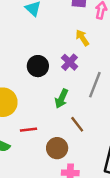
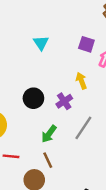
brown line: (77, 124) -> (48, 160), moved

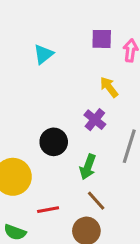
cyan triangle: (41, 43) -> (43, 54), turned 42
black circle: (33, 98) -> (54, 142), moved

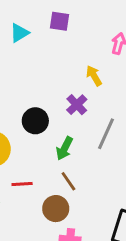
purple square: (102, 39) -> (59, 21), moved
cyan triangle: (43, 54) -> (19, 33), moved

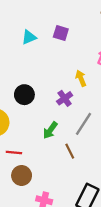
black circle: (35, 121) -> (24, 95), moved
brown line: (68, 181) -> (70, 151), moved
brown circle: (56, 209) -> (22, 176), moved

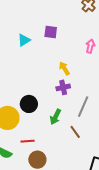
yellow arrow: (81, 78) -> (64, 68), moved
black circle: (24, 95) -> (29, 104), moved
purple cross: (65, 98) -> (63, 87), turned 32

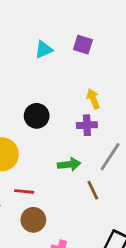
black circle: (29, 104) -> (37, 116), moved
green arrow: (55, 117) -> (69, 164), turned -133

